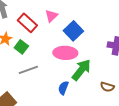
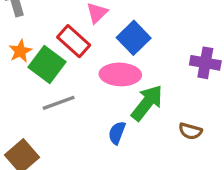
red rectangle: (27, 23) -> (74, 41), moved
green square: (21, 47) -> (47, 64), size x1.5

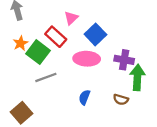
purple cross: (205, 63) -> (124, 60), moved
green arrow: (147, 103) -> (137, 77), moved, turned -35
brown semicircle: (190, 131) -> (121, 100), moved

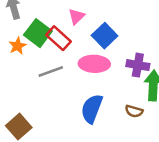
green square: (38, 52) -> (38, 33), moved
gray line: (46, 77) -> (51, 71), moved
blue semicircle: (84, 97) -> (92, 109), size x1.6

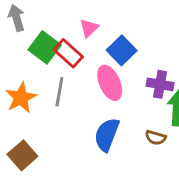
orange star: (17, 46) -> (21, 98), moved, size x1.5
pink ellipse: (94, 64) -> (110, 83), turned 64
gray line: (51, 71) -> (59, 92), turned -60

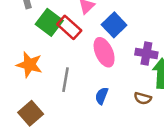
gray line: (59, 92) -> (65, 80), moved
orange star: (21, 98) -> (29, 65), turned -30
blue semicircle: (107, 135) -> (102, 96), size x0.6

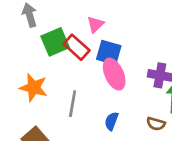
green square: (49, 22) -> (55, 42), turned 30
blue square: (114, 25) -> (109, 53), moved, turned -30

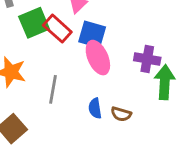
blue semicircle: (111, 121) -> (95, 108), turned -30
brown semicircle: (156, 124) -> (121, 114), moved

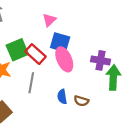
green square: (34, 23) -> (17, 50), moved
red rectangle: (57, 29) -> (35, 54), moved

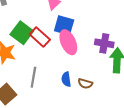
green square: (17, 50) -> (22, 33), turned -30
gray line: (31, 83) -> (33, 77), moved

